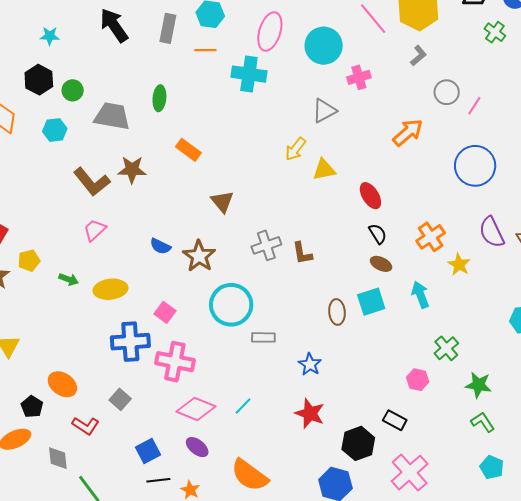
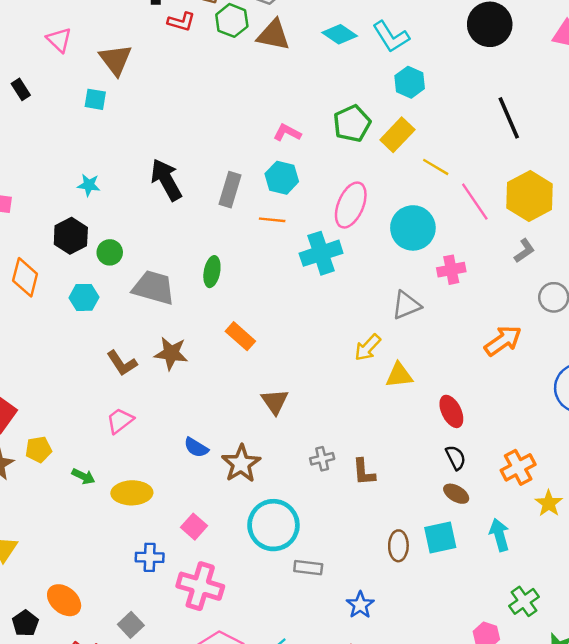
cyan cross: (249, 74) -> (321, 253), turned -32
brown L-shape: (92, 182) -> (122, 363), size x0.7
gray cross: (266, 245) -> (322, 459), size x0.7
blue cross: (130, 342) -> (150, 557), size x0.6

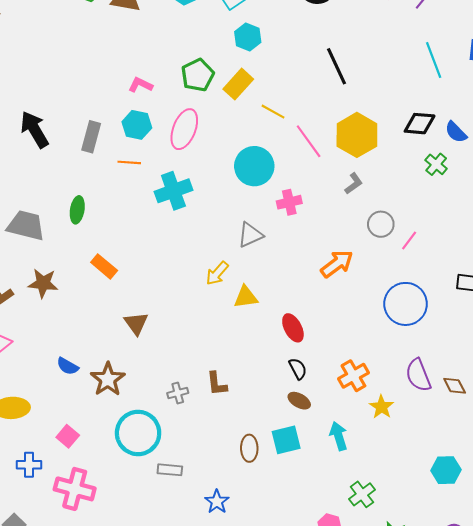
pink ellipse: (351, 205) -> (184, 129), moved
gray cross: (322, 459) -> (178, 393), moved

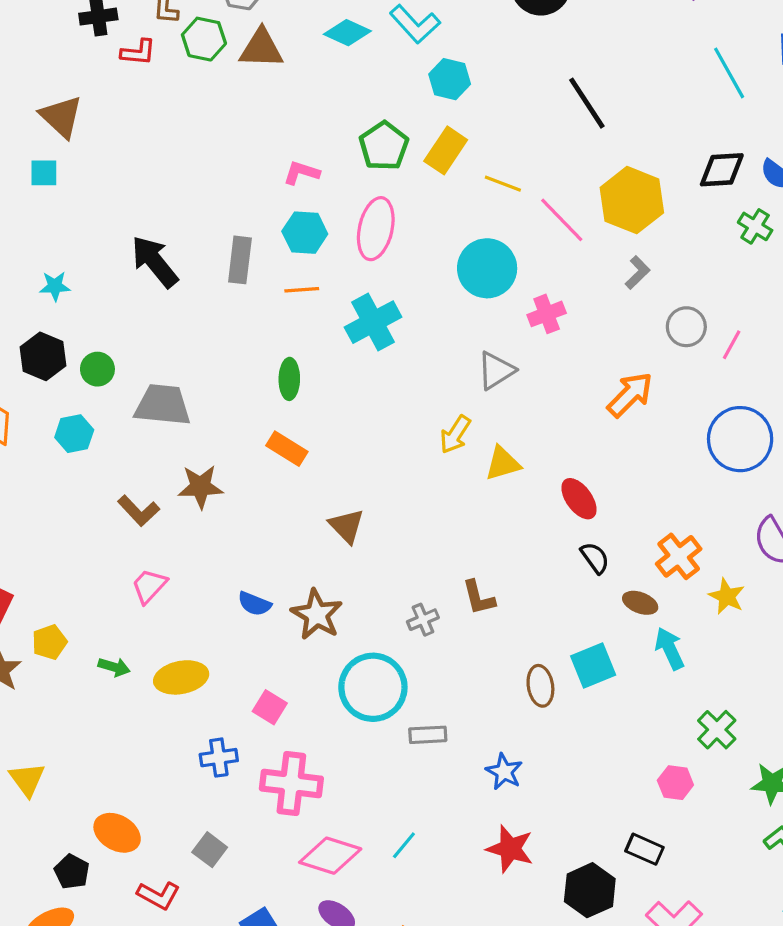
green ellipse: (77, 210) -> (289, 379), moved
brown ellipse: (299, 401) -> (640, 603), moved

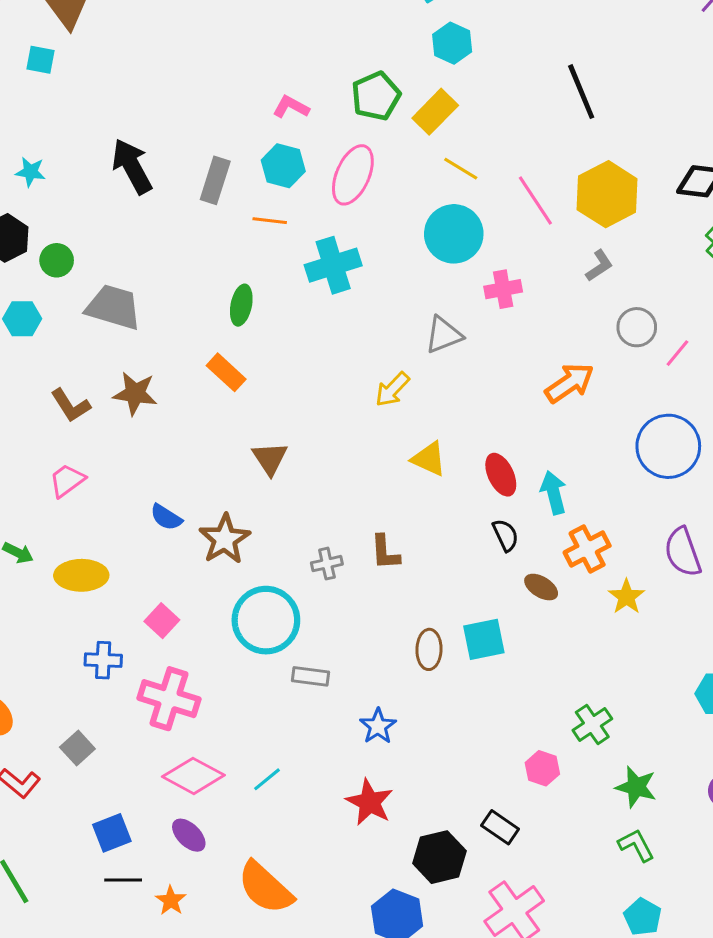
yellow line: (503, 184) -> (461, 169), moved
yellow triangle: (503, 463) -> (429, 459), moved, turned 30
cyan arrow: (670, 649) -> (554, 493), moved

